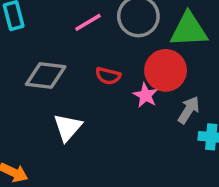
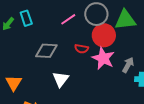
red circle: (166, 70) -> (104, 35), moved
pink star: (145, 95) -> (103, 58), size x1.6

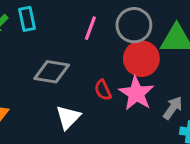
pink line: (68, 19) -> (90, 28), turned -42
red semicircle: (81, 49) -> (103, 90), moved, turned 48

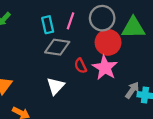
cyan rectangle: (27, 19) -> (48, 25), moved
gray diamond: (52, 72) -> (57, 47), moved
gray arrow: (173, 108) -> (132, 90), moved

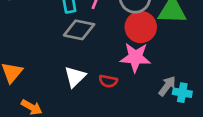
red semicircle: (80, 66) -> (108, 81), moved, turned -56
pink star: (105, 68) -> (135, 57), turned -30

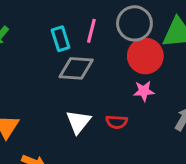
pink star: (135, 57) -> (144, 91), size x0.6

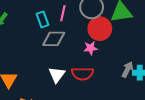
pink star: (144, 91) -> (91, 48), moved
red semicircle: (117, 122) -> (82, 74), size x1.5

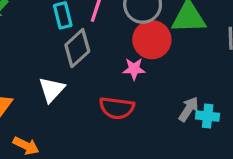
gray diamond: (54, 39) -> (77, 48), turned -50
white triangle: (57, 75) -> (52, 90), moved

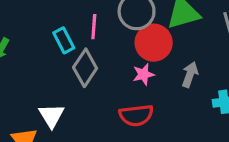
white triangle: (52, 90) -> (51, 116), moved
gray arrow: (189, 109) -> (190, 74), moved

